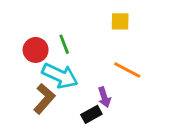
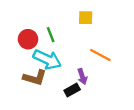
yellow square: (120, 21) -> (86, 18), moved
brown L-shape: (44, 99) -> (35, 78), turned 65

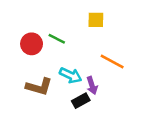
green line: (51, 35) -> (57, 39), turned -42
cyan arrow: (47, 60) -> (71, 75), moved, size x0.7

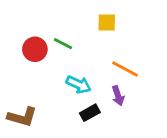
purple arrow: (92, 85) -> (118, 96), moved
brown L-shape: (39, 87) -> (22, 117), moved

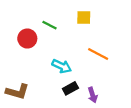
green line: (63, 44) -> (49, 25), moved
purple arrow: (118, 96) -> (93, 95), moved

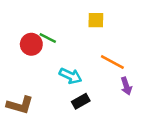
green line: (49, 25) -> (48, 38), moved
purple arrow: (93, 95) -> (126, 86), moved

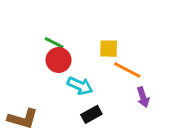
yellow square: (96, 20) -> (109, 49), moved
red circle: (31, 44) -> (58, 60), moved

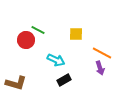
red circle: (58, 60) -> (26, 40), moved
orange line: (127, 70) -> (102, 53), moved

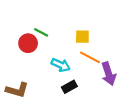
orange line: (102, 53) -> (90, 57), moved
purple arrow: (100, 68) -> (109, 74), size x1.5

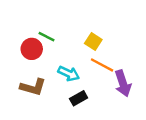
yellow square: (82, 37) -> (93, 42), turned 32
brown L-shape: (17, 90) -> (33, 87), moved

